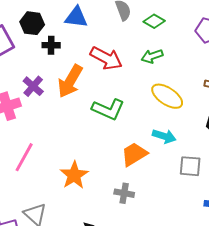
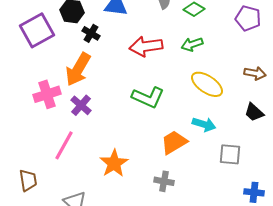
black cross: (51, 45) -> (91, 33), turned 30
red arrow: (106, 58) -> (146, 46), turned 144
orange arrow: (70, 81) -> (78, 69), moved
purple cross: (33, 86) -> (81, 105), moved

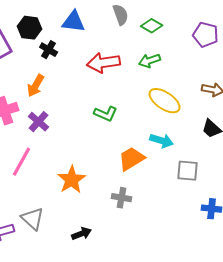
orange arrow: (78, 69) -> (36, 86), size x0.7
green L-shape: (148, 97) -> (106, 114), size x0.7

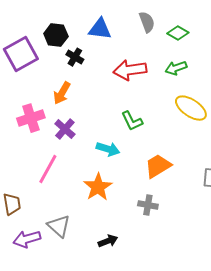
green L-shape: (106, 114) -> (132, 121), turned 40
cyan arrow: (162, 141) -> (108, 149), moved

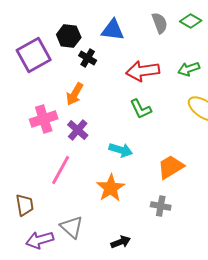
green diamond: (178, 33) -> (191, 21), moved
green L-shape: (132, 121) -> (141, 109), moved

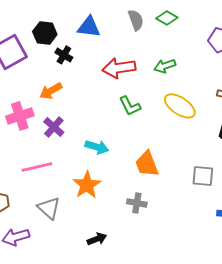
orange arrow: (75, 94) -> (51, 91), turned 30
green L-shape: (141, 109) -> (130, 106), moved
orange trapezoid: (171, 167) -> (147, 164), turned -80
pink line: (61, 170) -> (37, 167), turned 48
gray triangle: (72, 227) -> (49, 208), moved

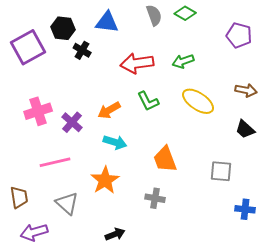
orange arrow: (51, 91) -> (109, 110), moved

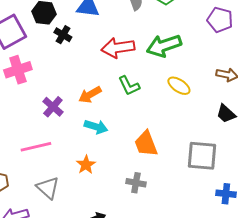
green arrow: (183, 61) -> (164, 46), size x1.6
yellow ellipse: (198, 101) -> (179, 86), size x0.7
pink cross: (38, 111) -> (18, 70), moved
gray square: (221, 171) -> (202, 156), size x1.4
orange star: (105, 180) -> (86, 165), size x0.7

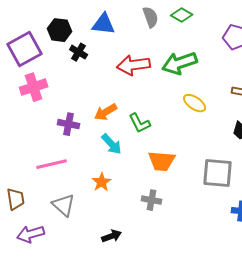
green L-shape: (129, 86) -> (140, 123), moved
purple cross: (53, 107) -> (69, 124), turned -30
cyan arrow: (96, 127) -> (112, 144), turned 30
orange trapezoid: (146, 144) -> (162, 161), turned -64

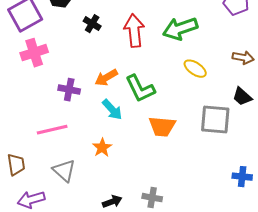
black cross: (79, 52) -> (92, 24), moved
red arrow: (134, 65) -> (134, 31), turned 92
green L-shape: (140, 123) -> (140, 89), size x1.4
gray square: (218, 173) -> (215, 120), moved
gray cross: (152, 200) -> (152, 198), moved

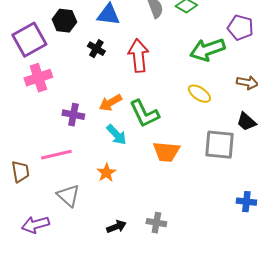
green arrow: (180, 29) -> (207, 50), moved
brown trapezoid: (16, 165) -> (20, 172), moved

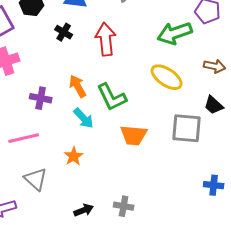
yellow ellipse: (199, 94) -> (167, 77), size x1.4
orange arrow: (110, 103) -> (78, 86), turned 90

